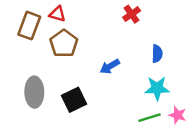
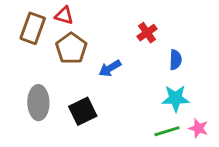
red cross: (132, 14) -> (147, 33), moved
blue arrow: (110, 66) -> (110, 68), moved

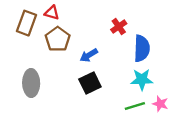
blue semicircle: (176, 60) -> (142, 48), size x1.6
black square: (83, 111) -> (90, 83), moved

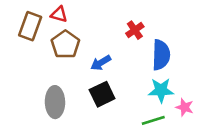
gray ellipse: (31, 83) -> (55, 102), moved
pink star: (160, 104) -> (185, 107), moved

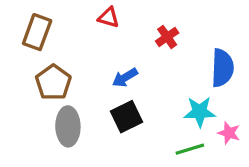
red triangle: (59, 14) -> (109, 17), moved
brown pentagon: (65, 44) -> (53, 82), moved
blue semicircle: (161, 55) -> (222, 68), moved

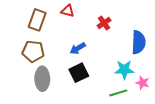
brown rectangle: (37, 32) -> (37, 20), moved
brown pentagon: (53, 82) -> (33, 51), turned -30

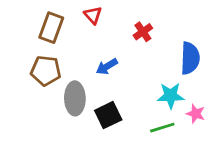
red triangle: (68, 11) -> (93, 15), turned 32
black square: (79, 73) -> (108, 115), moved
gray ellipse: (42, 79) -> (75, 98), moved

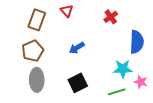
red cross: (143, 32) -> (111, 17), moved
brown pentagon: (46, 71) -> (33, 51), turned -30
gray ellipse: (75, 98) -> (37, 80), moved

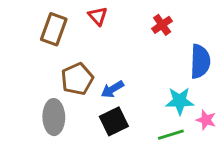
blue arrow: (77, 48) -> (112, 89), moved
brown pentagon: (33, 51) -> (77, 79), moved

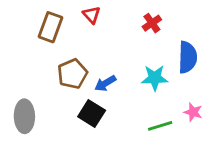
cyan star: (180, 101) -> (155, 78), moved
gray ellipse: (54, 117) -> (24, 116), moved
black square: (114, 121) -> (92, 114), moved, turned -32

